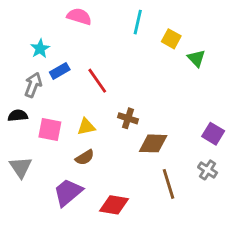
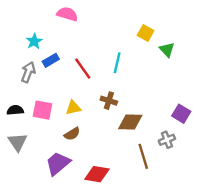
cyan line: (138, 22) -> (117, 63), moved
black semicircle: (18, 116) -> (15, 110), moved
gray cross: (208, 170) -> (167, 140), moved, turned 35

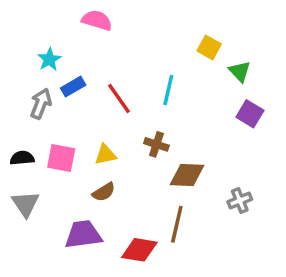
purple square: (181, 114) -> (250, 114), moved
brown line: (143, 156) -> (177, 224), moved, turned 30
purple trapezoid: (58, 163) -> (83, 235), turned 32

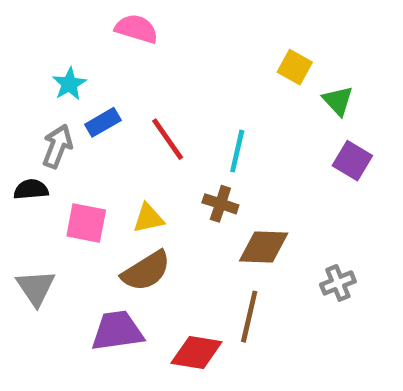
cyan line: (168, 90) -> (237, 151), moved
black semicircle: (22, 158) -> (31, 189), moved
brown semicircle: (104, 192) -> (146, 271), size x1.5

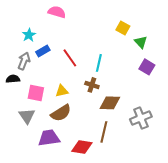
gray cross: (338, 283) -> (141, 118), size x1.5
gray triangle: (36, 288) -> (27, 116), moved

